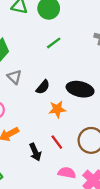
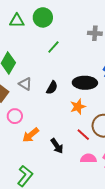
orange star: (57, 109) -> (78, 107), moved
red line: (57, 142) -> (83, 135), moved

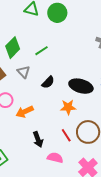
green line: (53, 47) -> (41, 51), moved
orange arrow: (31, 135) -> (25, 112), moved
pink semicircle: (88, 158) -> (55, 158), moved

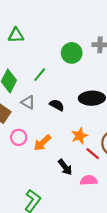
green circle: (57, 13) -> (72, 53), moved
black semicircle: (48, 82) -> (57, 105), turned -88
orange star: (68, 107) -> (79, 136), moved

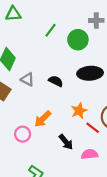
green circle: (72, 53) -> (78, 40), moved
green line: (40, 75) -> (50, 30), moved
pink circle: (19, 137) -> (23, 134), moved

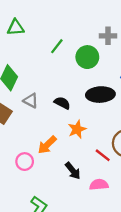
orange star: (79, 111) -> (77, 129), moved

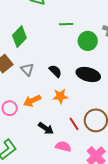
green line: (57, 46) -> (66, 24), turned 32
gray triangle: (31, 101) -> (27, 69), moved
black arrow: (73, 171) -> (46, 128), turned -35

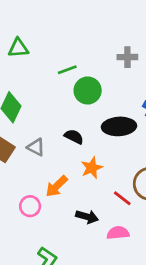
green circle: (88, 41) -> (88, 90), moved

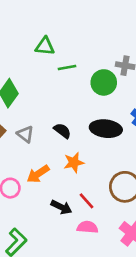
green triangle: (18, 48) -> (45, 46), moved
green circle: (88, 90) -> (104, 82), moved
red line: (122, 198) -> (86, 201), moved

